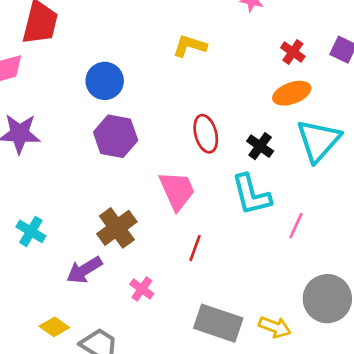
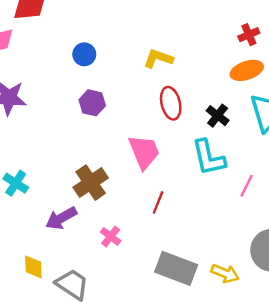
yellow L-shape: (190, 46) -> (158, 59), moved
red cross: (293, 52) -> (249, 35), turned 30
blue circle: (105, 81) -> (84, 54), size x0.7
purple hexagon: (116, 136) -> (92, 103), size x0.7
yellow diamond: (54, 327) -> (33, 267), turned 50

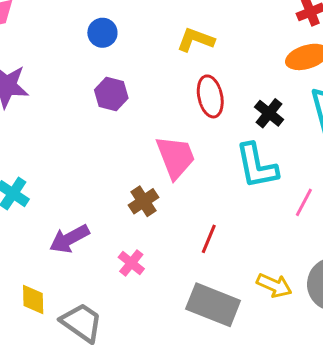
brown cross: (91, 183) -> (143, 201), moved, size x0.7
red line: (158, 202) -> (209, 239), moved
yellow arrow: (225, 273) -> (274, 285), moved

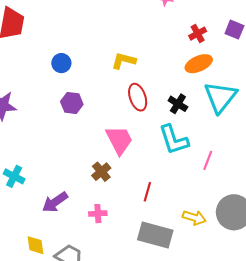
pink cross: (131, 263) -> (98, 214), turned -36

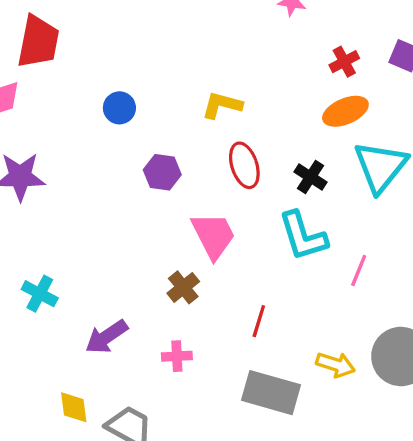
purple hexagon: (72, 103) -> (162, 172), moved

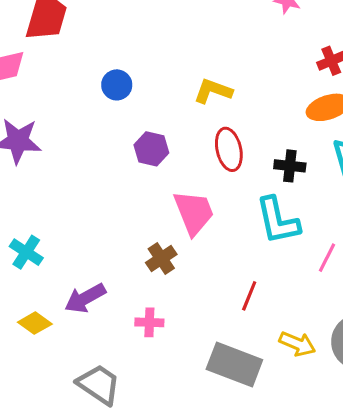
black cross: (311, 177) -> (290, 166), turned -32
red line: (259, 321) -> (249, 296), moved
yellow diamond: (74, 407) -> (35, 323), moved, turned -52

